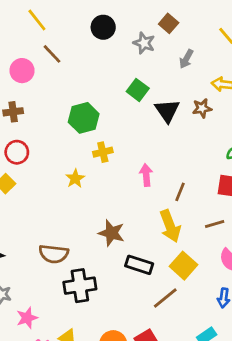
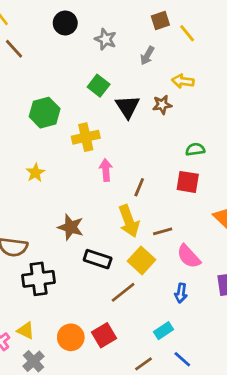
brown square: (169, 23) -> (160, 21), moved, turned 30
yellow cross: (103, 152) -> (86, 137), moved, size x1.4
brown line: (215, 224) -> (163, 231), moved

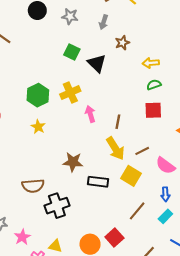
yellow arrow: (183, 81) -> (151, 63), moved
brown star: (162, 105) -> (122, 43), moved
green hexagon: (45, 113) -> (38, 95), moved
brown line: (123, 292) -> (137, 211), moved
cyan rectangle: (163, 331) -> (165, 216), moved

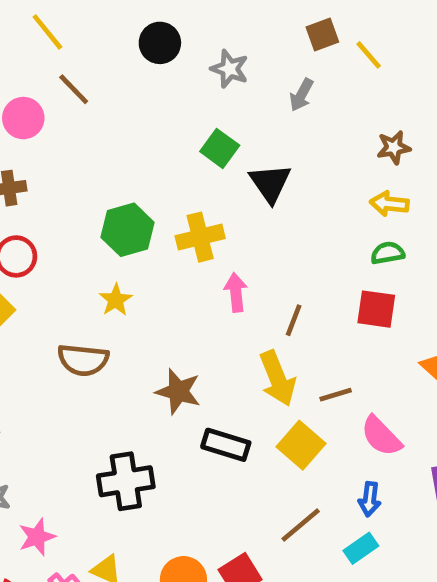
brown star: (122, 43) -> (394, 147), moved
brown semicircle: (33, 186) -> (83, 360), moved

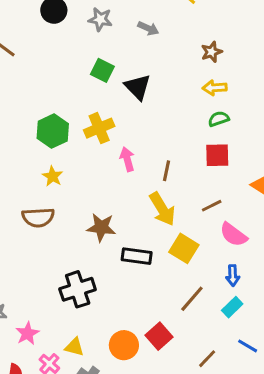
gray arrow: (301, 95) -> (148, 28), turned -84
brown line: (336, 395) -> (212, 206), moved

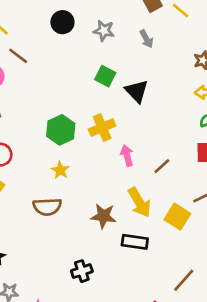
gray arrow: (148, 28) -> (146, 39), turned 36
brown line: (166, 171) -> (162, 166), turned 36
yellow arrow: (162, 209) -> (139, 202), moved
yellow square: (184, 248) -> (177, 217), moved
black cross: (78, 289) -> (82, 271), size x0.7

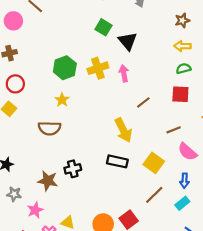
pink arrow: (127, 155) -> (124, 73), moved
brown star: (103, 216) -> (48, 181), moved
yellow square: (177, 217) -> (154, 163), moved
black cross: (82, 271) -> (73, 169), moved

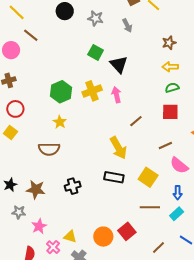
brown star: (48, 181) -> (36, 189), moved
brown line: (154, 195) -> (150, 207), turned 48

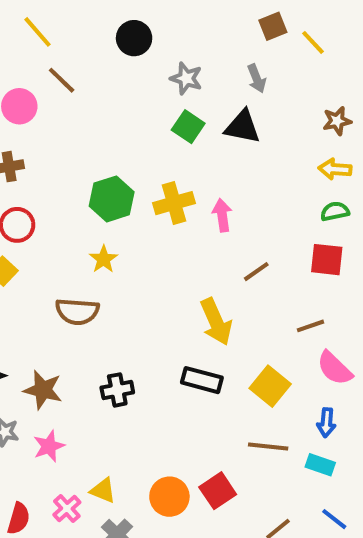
gray star: (95, 18) -> (186, 78), moved
black triangle: (119, 64) -> (242, 127), moved, turned -42
cyan rectangle: (177, 214) -> (320, 465), turned 56
pink star: (39, 226) -> (49, 446), moved

